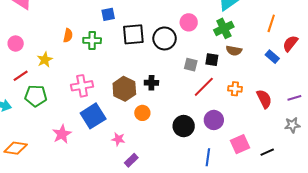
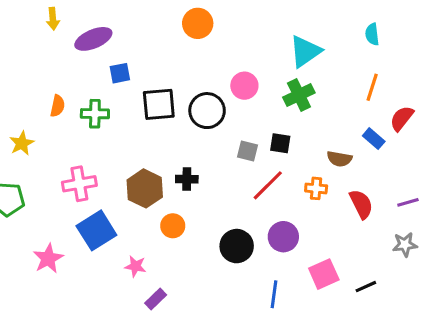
brown semicircle: (234, 51) -> (339, 159), moved

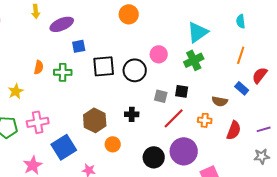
black cross: (187, 179) -> (132, 114), moved
pink cross: (79, 184) -> (38, 122), moved
red semicircle: (361, 204) -> (234, 130), turned 48
purple circle: (283, 237) -> (184, 151), size x1.4

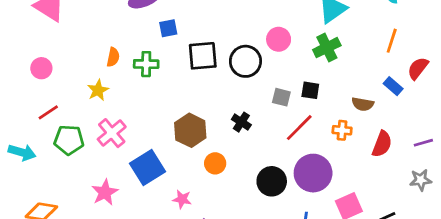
yellow star: (16, 91) -> (98, 90), moved
black cross: (132, 114) -> (241, 122), turned 32
pink cross: (38, 122) -> (112, 133), turned -30

